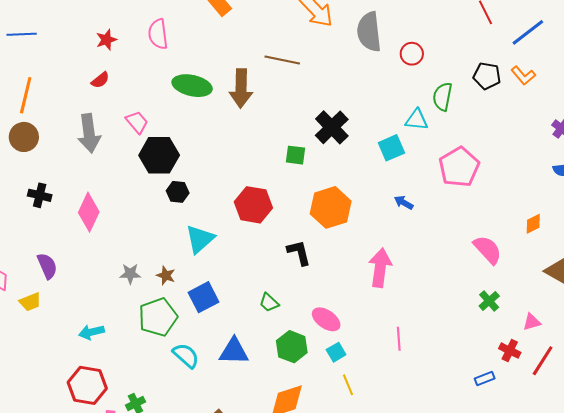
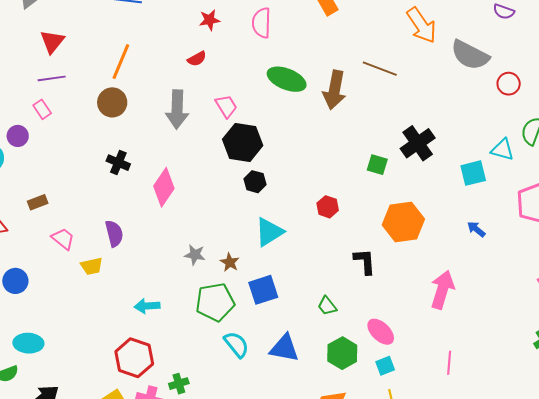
gray semicircle: (369, 32) -> (470, 55), turned -66
red hexagon: (253, 205) -> (328, 207), size x0.6

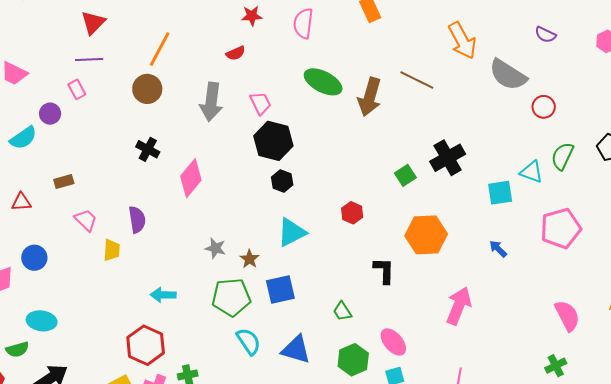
green square: (377, 165) -> (405, 175), turned 35
yellow trapezoid: (92, 266) -> (112, 250), turned -80

